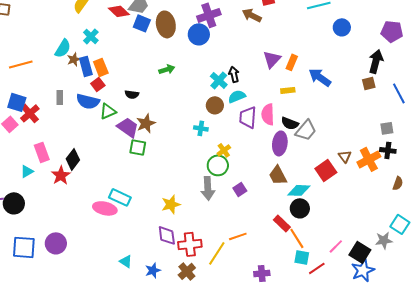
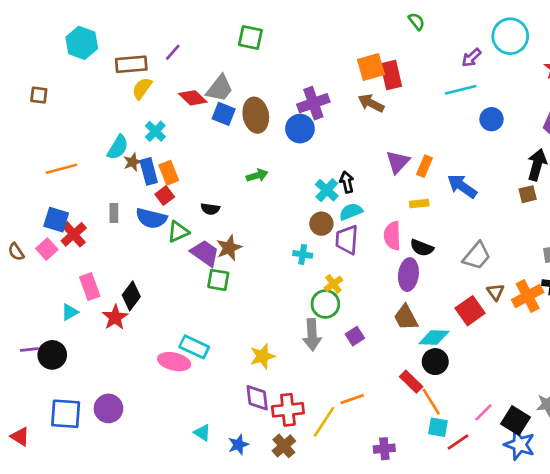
purple trapezoid: (248, 117) -> (347, 240), moved
gray trapezoid: (306, 130) -> (477, 256), moved
blue star: (363, 270) -> (520, 445), turned -30

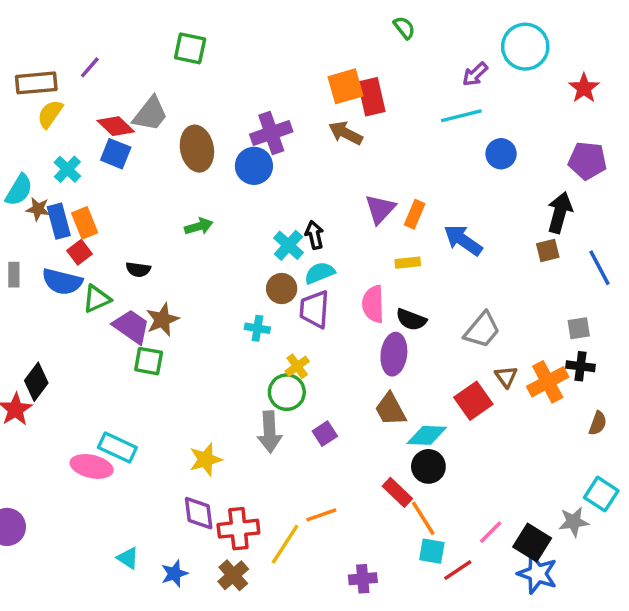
blue square: (224, 114) -> (116, 154), moved
brown star: (133, 162) -> (38, 209), turned 30

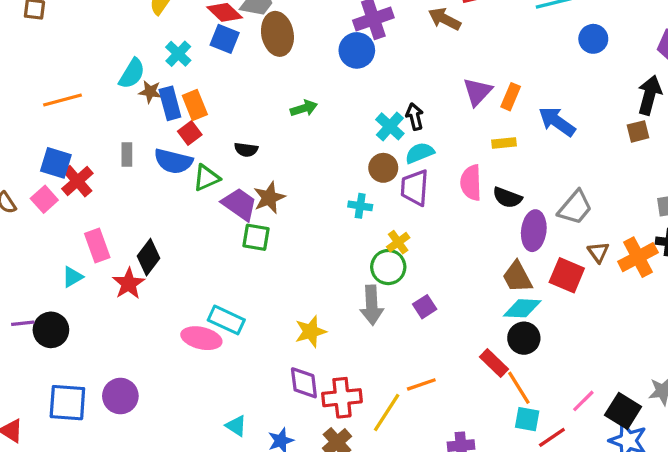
brown ellipse: (197, 149) -> (277, 34), moved
purple ellipse: (394, 354) -> (534, 231), moved
red square: (473, 401) -> (567, 275), turned -32
brown trapezoid: (390, 409) -> (517, 277), moved

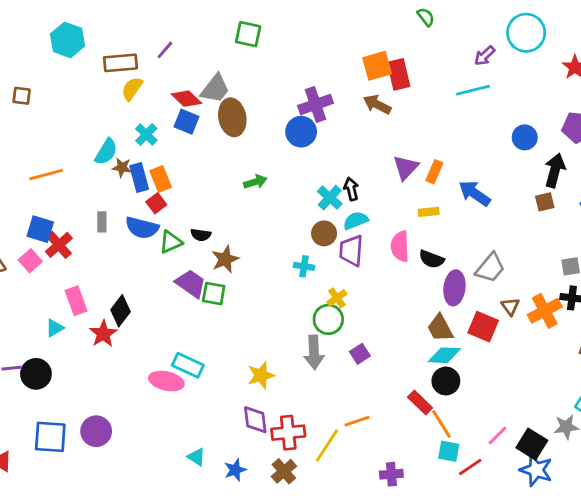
blue circle: (593, 39) -> (525, 137), moved
black semicircle: (246, 150) -> (201, 235), moved
purple trapezoid: (239, 204) -> (191, 284), moved

